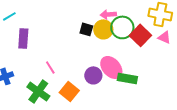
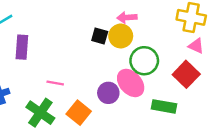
green circle: (122, 27) -> (144, 61), moved
red square: (140, 35) -> (186, 74), moved
pink line: (50, 67) -> (55, 83), turned -48
green rectangle: (127, 78) -> (164, 106), moved

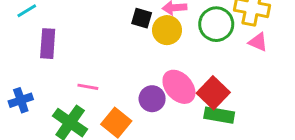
black square: (100, 36) -> (142, 18), moved
green circle: (144, 61) -> (216, 24), moved
red square: (186, 74) -> (213, 93), moved

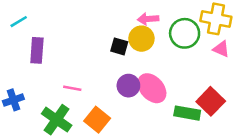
black square: (142, 18) -> (119, 46), moved
red square: (213, 93) -> (211, 101), moved
purple circle: (152, 99) -> (128, 86), moved

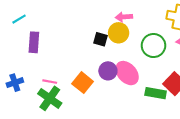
green circle: (185, 33) -> (153, 46), moved
pink line: (72, 88) -> (50, 82), moved
orange square: (97, 120) -> (83, 83), moved

